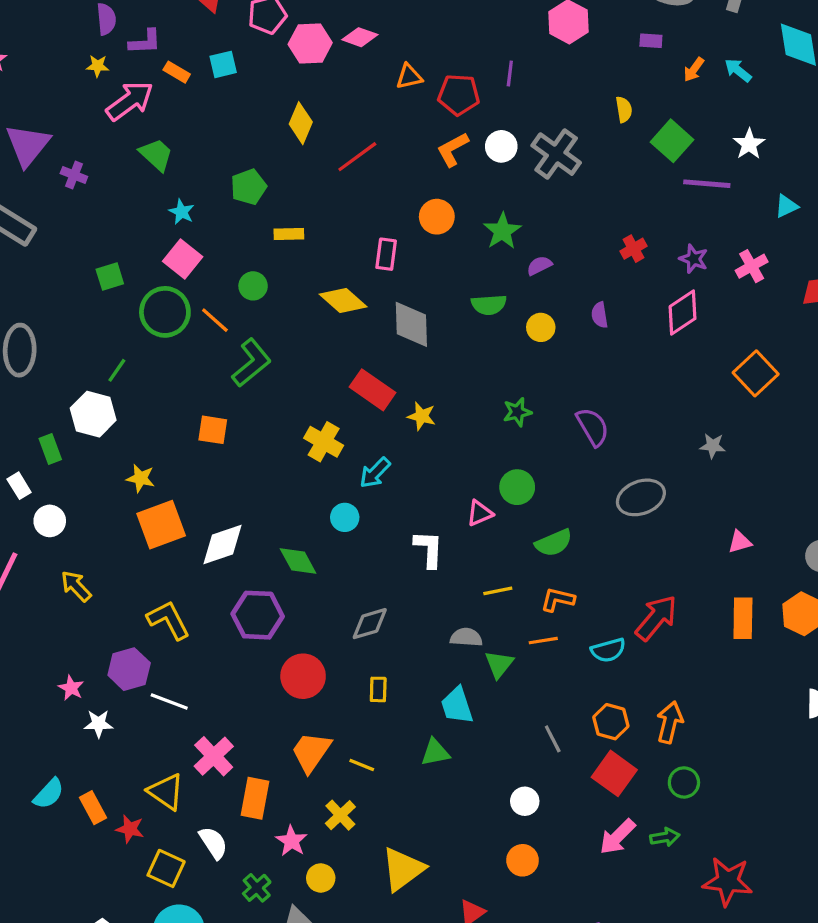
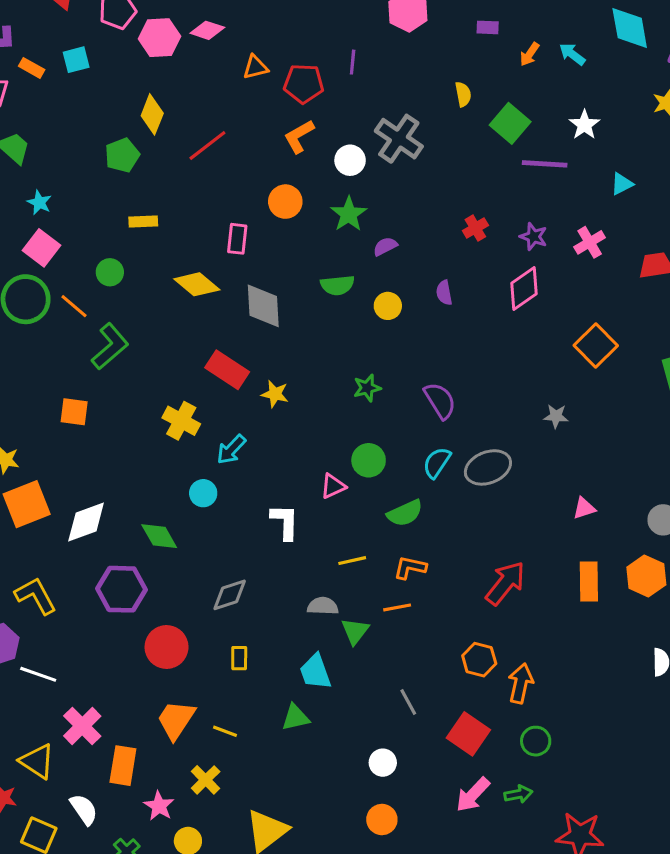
white circle: (501, 146) -> (350, 160), moved
green pentagon: (249, 187) -> (122, 155), moved
cyan semicircle: (608, 650) -> (437, 463), moved, turned 140
orange hexagon: (611, 722) -> (479, 660), moved

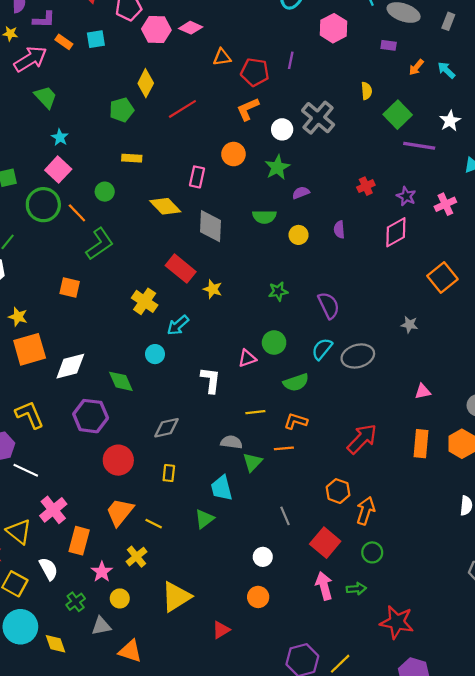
green triangle: (295, 717) -> (204, 519), turned -30
pink arrow: (473, 795) -> (324, 586), turned 116

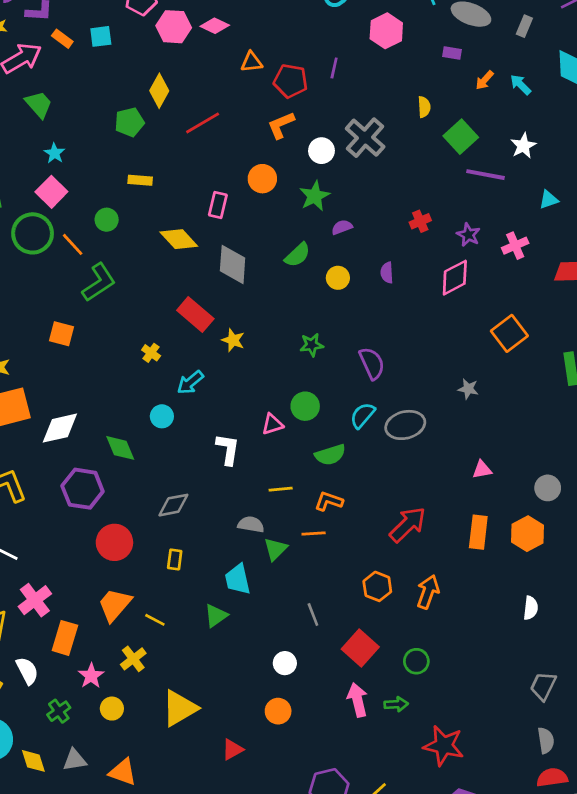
green semicircle: (264, 217) -> (297, 255), turned -45
yellow cross: (145, 301) -> (151, 353), size x0.6
orange arrow: (366, 511) -> (428, 592), moved
gray triangle: (101, 626) -> (75, 760), moved

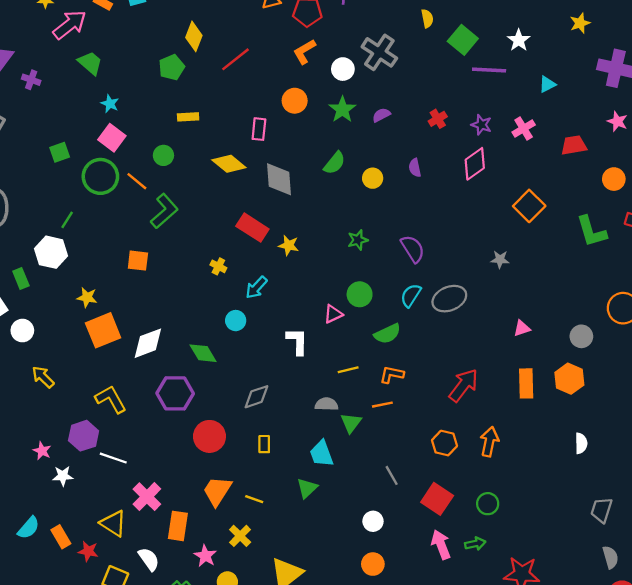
purple semicircle: (342, 227) -> (381, 115), moved

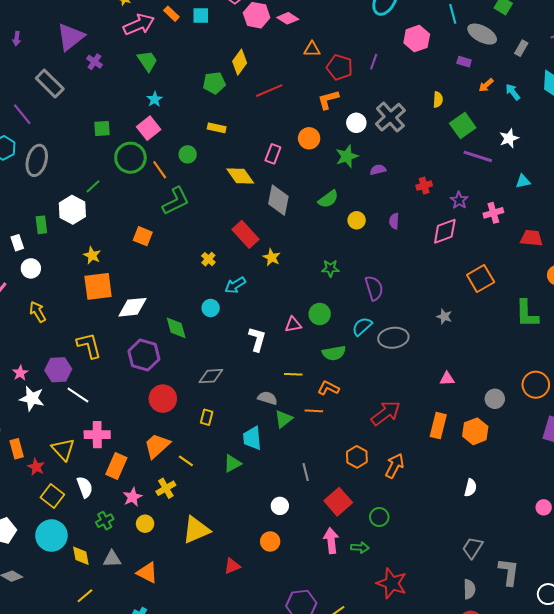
white star: (63, 476) -> (32, 398), size x1.4
pink cross: (147, 497) -> (97, 435), turned 30

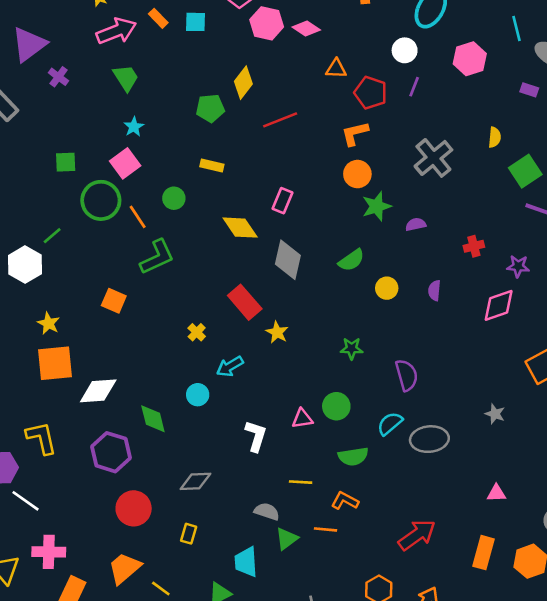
white circle: (356, 123) -> (405, 50), moved
orange circle: (309, 138) -> (357, 174), moved
purple star: (459, 200) -> (518, 266), turned -30

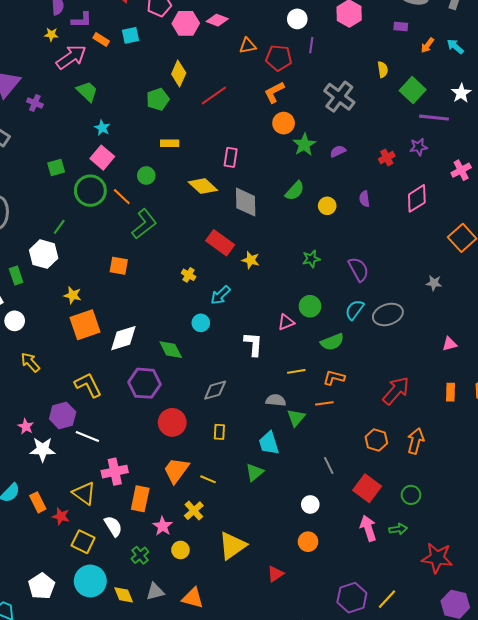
purple star: (518, 266) -> (419, 147), moved
orange rectangle: (483, 553) -> (451, 392), size x0.7

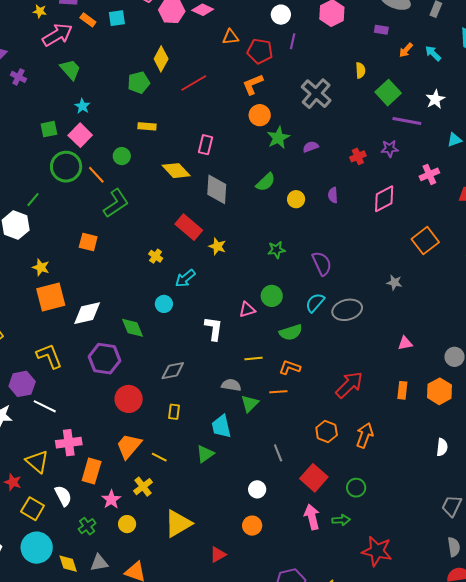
green square: (56, 168) -> (49, 129), moved

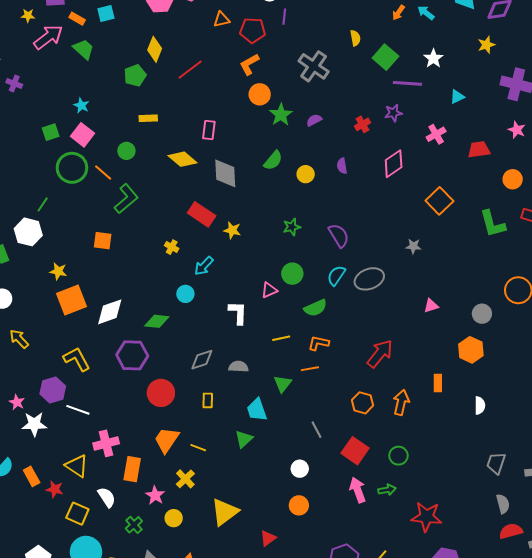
green trapezoid: (70, 69) -> (84, 49), moved
green diamond: (133, 328) -> (157, 321), turned -55
gray semicircle: (231, 385) -> (238, 367), moved
orange rectangle: (402, 390) -> (438, 383), moved

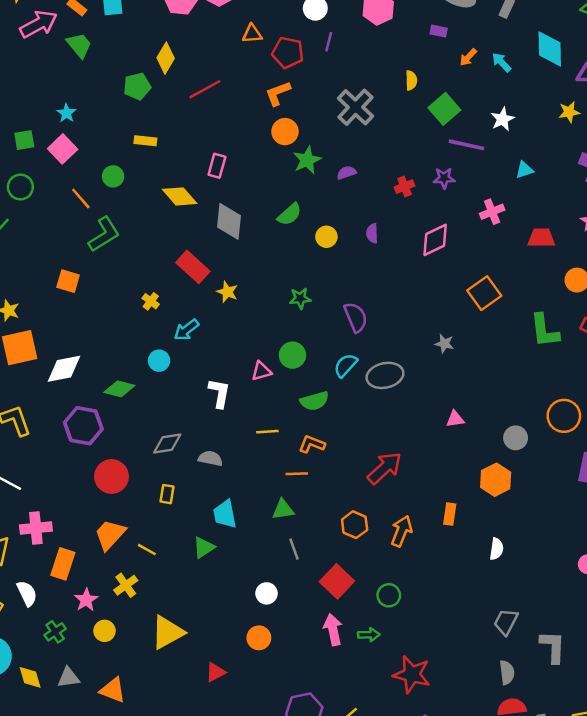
green circle: (72, 168) -> (20, 187), moved, size x0.7
green triangle: (283, 384) -> (283, 510), moved, turned 36

